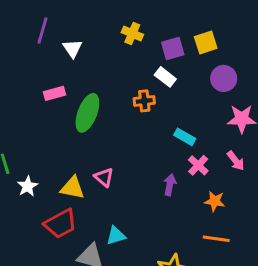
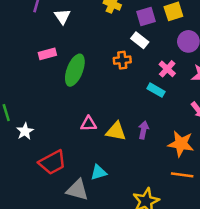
pink cross: (198, 165) -> (167, 69), moved
pink triangle: (104, 177) -> (89, 124), turned -42
yellow triangle: (72, 188) -> (116, 131), moved
orange star: (215, 201) -> (181, 144), size x1.5

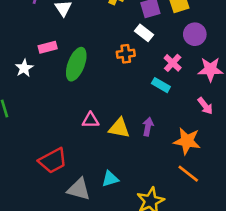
white star: (25, 131) -> (24, 68), moved
cyan triangle: (99, 172) -> (110, 179), moved
orange line: (182, 175) -> (188, 174), turned 30

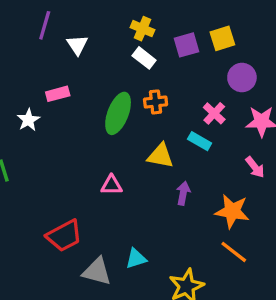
white rectangle: (144, 33) -> (144, 58), moved
green ellipse: (76, 64) -> (118, 113), moved
yellow triangle: (119, 128) -> (160, 156), moved

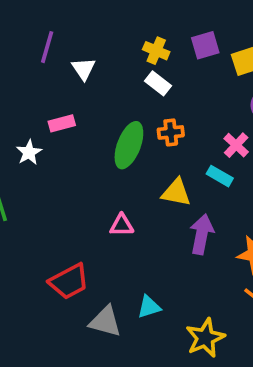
purple square: (187, 45) -> (205, 45), moved
purple arrow: (183, 193) -> (202, 234), size x1.5

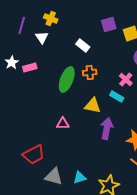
yellow cross: (156, 51) -> (51, 18), moved
white star: (29, 152) -> (12, 62), moved
cyan triangle: (149, 307) -> (80, 178), moved

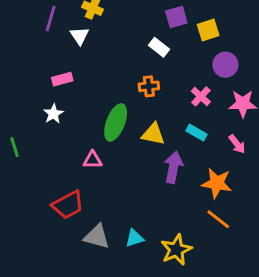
white rectangle: (83, 46) -> (159, 47), moved
white star: (12, 62) -> (53, 114), moved
green ellipse: (67, 80) -> (116, 122), moved
cyan rectangle: (117, 96) -> (197, 133), moved
pink triangle: (63, 124) -> (92, 160), moved

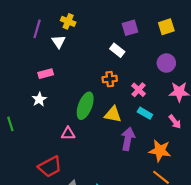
yellow square: (208, 30) -> (166, 27), moved
pink cross: (201, 96) -> (139, 90), moved

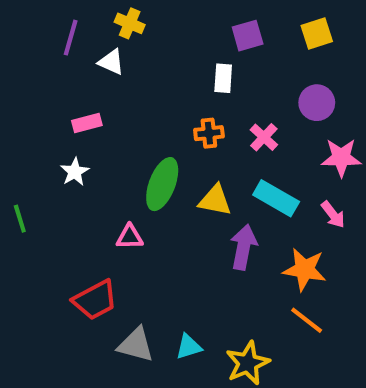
white triangle: (58, 42) -> (111, 62), turned -32
white rectangle: (117, 50) -> (223, 78), turned 56
pink cross: (139, 90) -> (264, 137), moved
cyan rectangle: (145, 113) -> (276, 198), size x1.5

